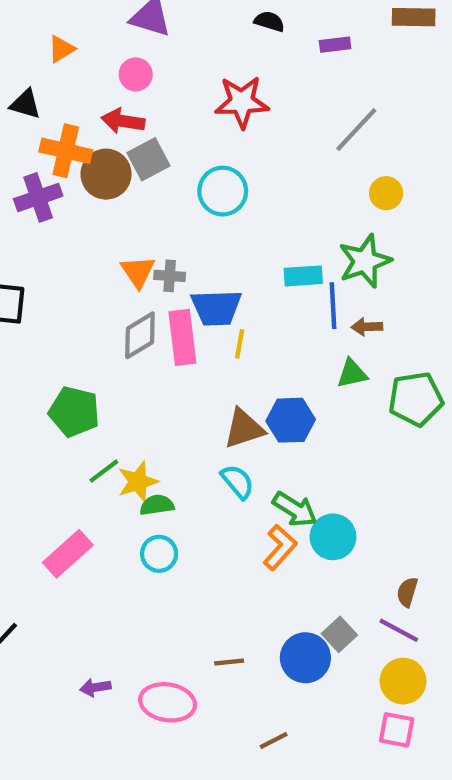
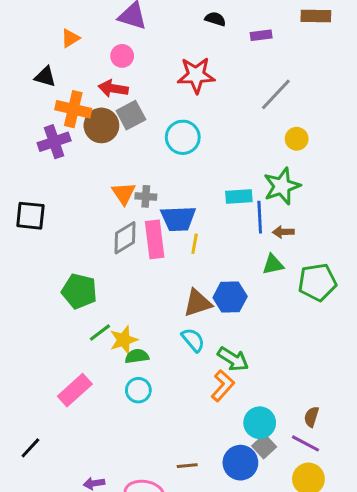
cyan circle: (333, 537) -> (260, 423), moved

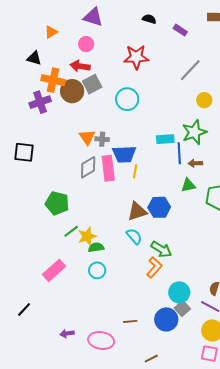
purple rectangle: (261, 35) -> (180, 30), turned 40

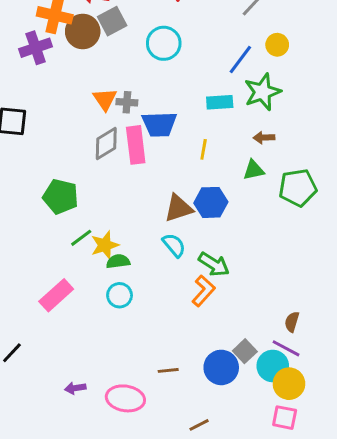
blue line: (179, 153) -> (240, 59), moved, turned 40
yellow line: (135, 171) -> (204, 149), moved
cyan circle: (179, 292) -> (273, 366), moved

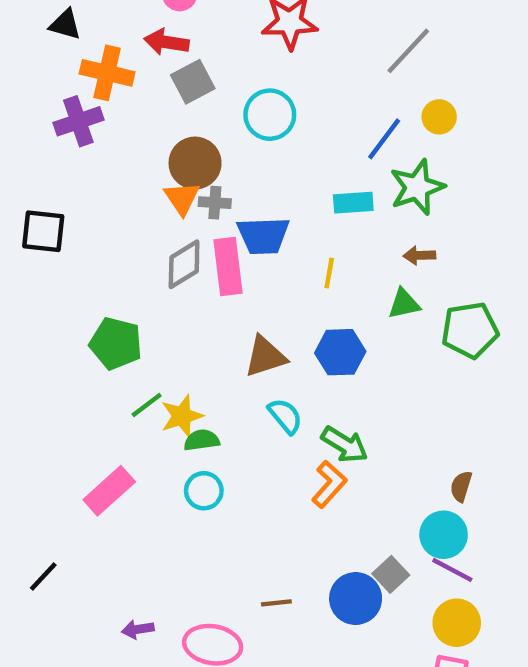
brown circle: (83, 31) -> (195, 163), moved
brown triangle: (178, 208) -> (265, 357), moved
brown semicircle: (292, 322) -> (461, 486), moved
cyan circle: (273, 366) -> (444, 535), moved

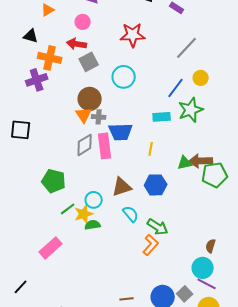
brown arrow: (419, 255) -> (201, 161), moved, size x1.6
cyan circle: (204, 491) -> (94, 200), moved
gray square: (391, 574) -> (185, 294), moved

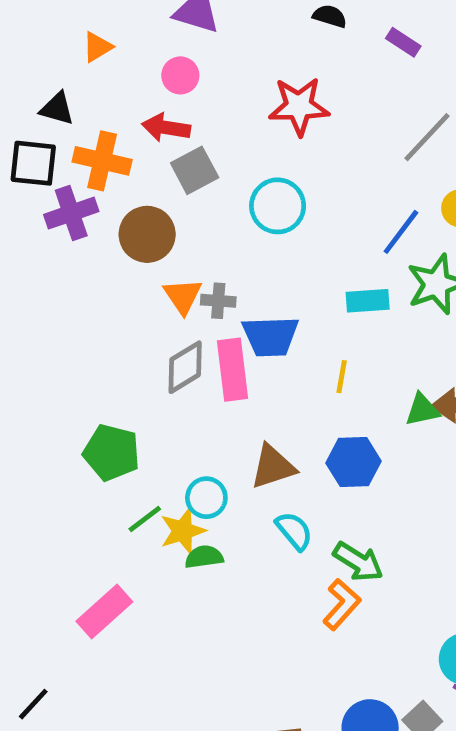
brown circle: (90, 99) -> (147, 234), moved
black square: (21, 130) -> (33, 163), moved

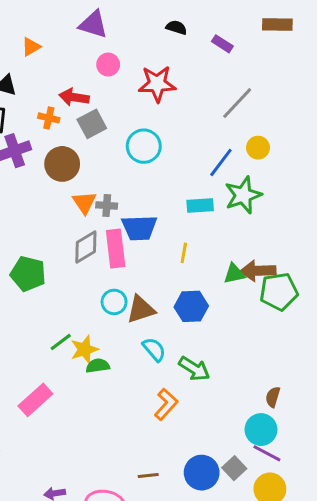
pink circle: (180, 75) -> (108, 65), moved
orange cross: (102, 161) -> (49, 118), moved, size x0.6
green pentagon: (112, 453) -> (28, 274), moved
cyan circle: (206, 498) -> (114, 302), moved
orange L-shape: (342, 604) -> (166, 404), moved

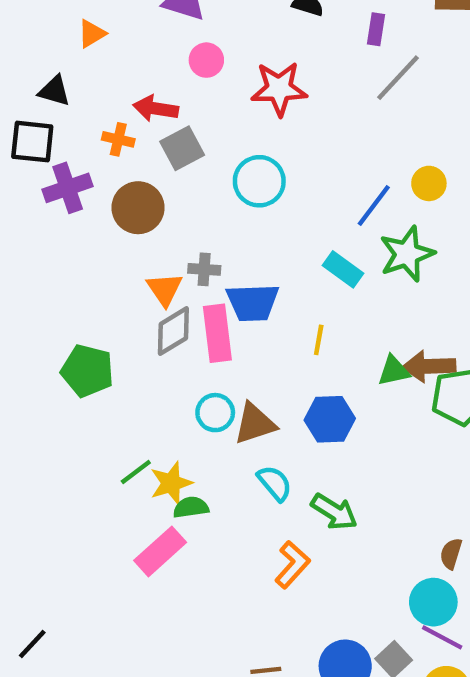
purple rectangle: (222, 44) -> (376, 29), turned 66
gray line: (237, 103) -> (398, 78), moved
orange triangle: (84, 203) -> (164, 289), moved
cyan rectangle: (200, 205) -> (343, 269), turned 40
pink rectangle: (35, 400) -> (160, 551), moved

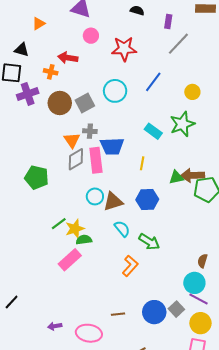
gray square: (182, 148) -> (85, 103), moved
blue line: (374, 205) -> (153, 82), moved

